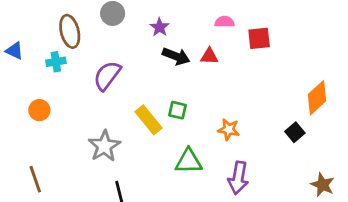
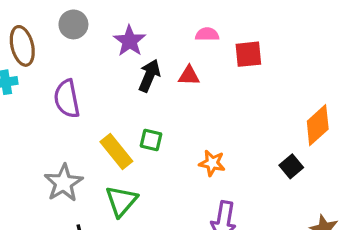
purple star: (160, 27) -> (130, 41), size x1.4
black arrow: (176, 56) -> (149, 76), turned -88
purple semicircle: (107, 76) -> (67, 99), turned -48
green triangle: (189, 161) -> (121, 201), moved, turned -48

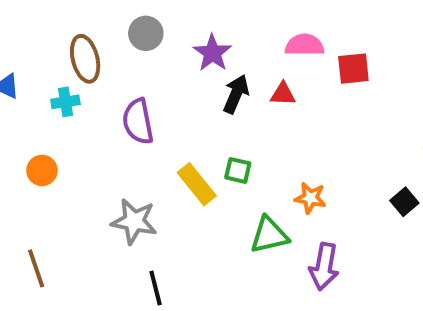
pink semicircle: (207, 34) -> (304, 45), size x1.4
gray star: (64, 183) -> (134, 221), turned -30
green triangle: (121, 201) -> (269, 235), moved, turned 36

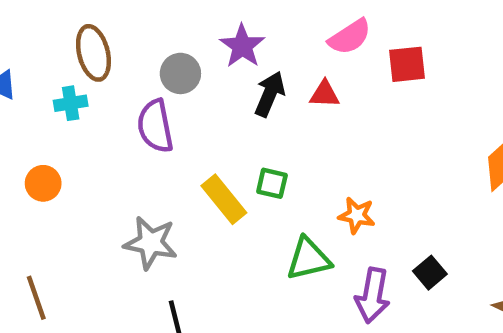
gray circle: (146, 33) -> (180, 73), moved
pink semicircle: (304, 45) -> (350, 37), turned 147
black square: (404, 202) -> (430, 273), moved

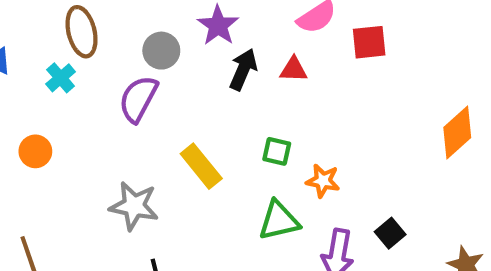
cyan cross: (71, 103) -> (61, 78), turned -32
purple semicircle: (155, 126) -> (138, 99), turned 39
green square: (272, 183) -> (277, 151), moved

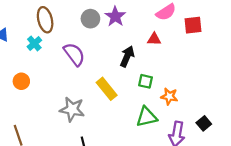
gray circle: (161, 51) -> (90, 19), moved
black arrow: (243, 69) -> (127, 56), moved
purple semicircle: (138, 99) -> (74, 54), turned 115

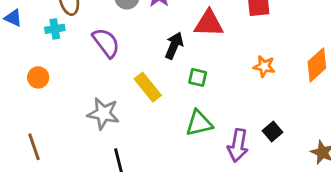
red triangle: (154, 39) -> (209, 23), size x1.6
cyan cross: (34, 43) -> (55, 29), turned 32
orange star: (169, 96) -> (264, 66), moved

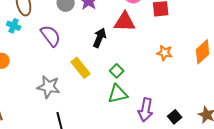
cyan cross: (55, 29) -> (14, 26), turned 32
green square: (198, 77) -> (117, 71), moved, turned 32
black square: (273, 132) -> (175, 117), moved

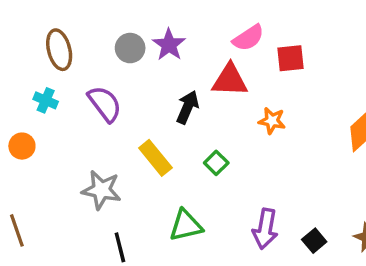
cyan cross: (14, 26) -> (46, 100), moved
orange star: (165, 53) -> (272, 121), moved
green triangle: (118, 94) -> (186, 225), moved

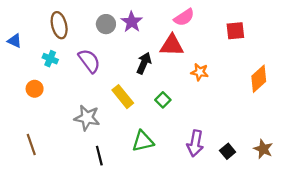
red square: (291, 58) -> (235, 31), moved

